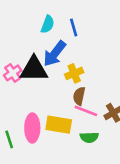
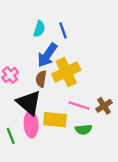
black triangle: (34, 69) -> (29, 103), moved, turned 44
yellow cross: (74, 73) -> (66, 72), size x1.6
brown semicircle: (79, 96) -> (41, 79), moved

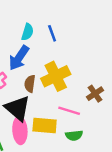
blue arrow: (47, 55) -> (19, 58), moved
brown cross: (104, 106) -> (95, 94), moved

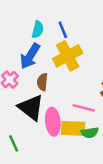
yellow cross: (56, 76) -> (68, 56), moved
yellow rectangle: (45, 126) -> (73, 128), moved
pink ellipse: (20, 130) -> (53, 122), moved

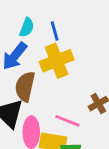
brown semicircle: (42, 82) -> (25, 86), size x1.5

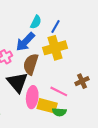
blue line: (55, 31) -> (56, 26), turned 40

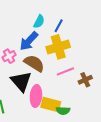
brown semicircle: (31, 64) -> (34, 63), turned 105
pink line: (59, 91) -> (65, 71), moved, turned -48

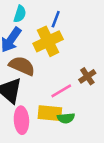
blue line: (59, 26) -> (56, 19), moved
pink line: (65, 71) -> (61, 91), moved
pink ellipse: (36, 96) -> (21, 120), moved

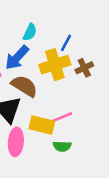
brown cross: (87, 76) -> (84, 68), moved
yellow rectangle: (50, 113) -> (42, 125), moved

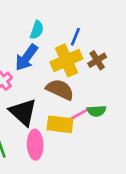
brown semicircle: (24, 86) -> (60, 90), moved
green semicircle: (62, 146) -> (97, 111), moved

